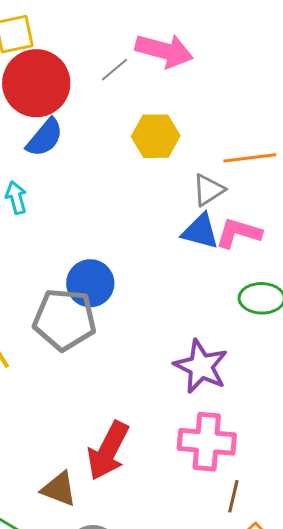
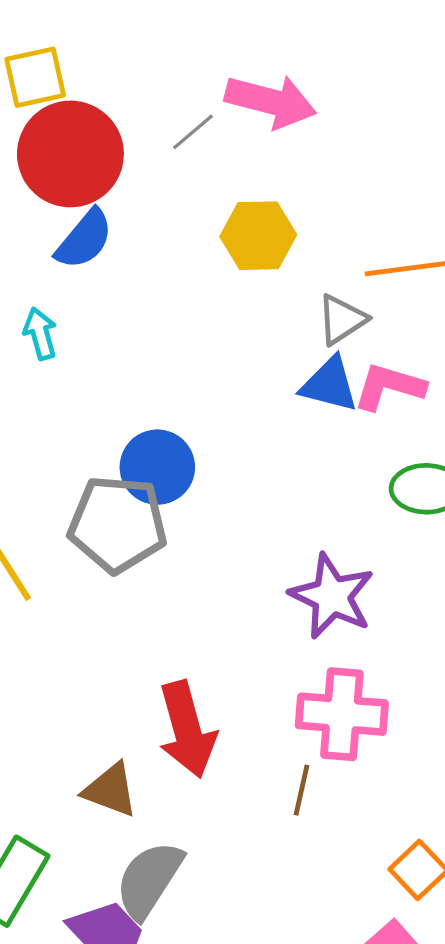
red arrow: (108, 451) -> (187, 729), turned -42
brown line: (233, 496) -> (302, 790), moved

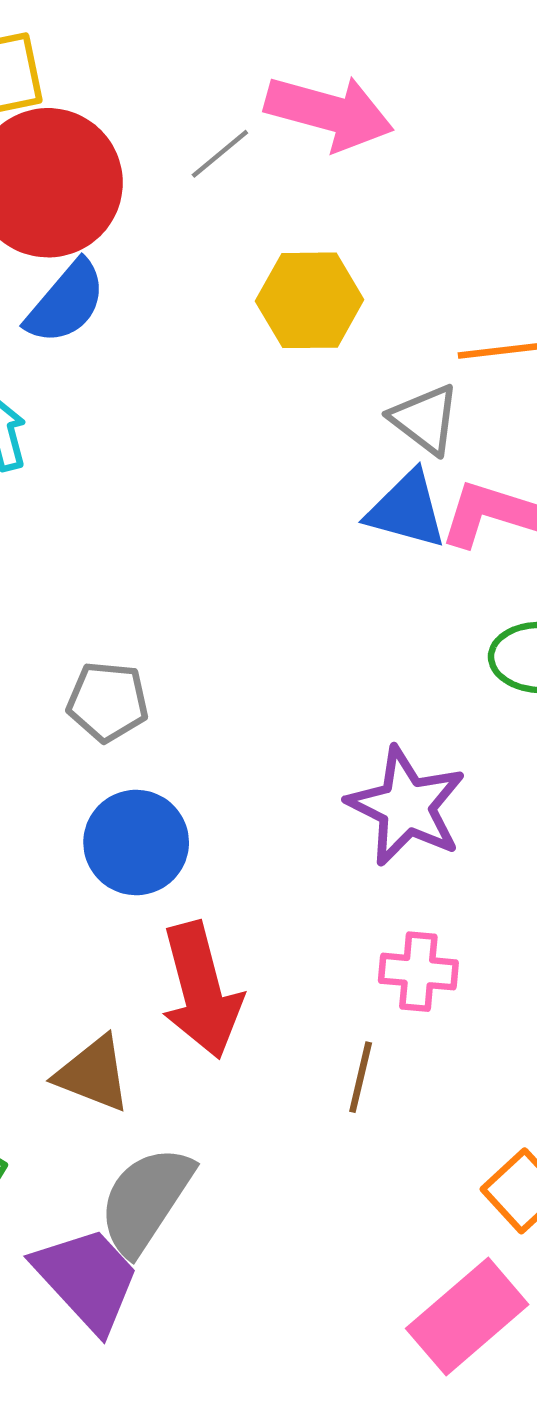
gray triangle: (342, 320) -> (425, 419), turned -50
blue circle: (157, 467) -> (136, 842), moved
gray pentagon: (118, 524) -> (108, 702), size x0.6
pink cross: (342, 714) -> (418, 972), size x0.6

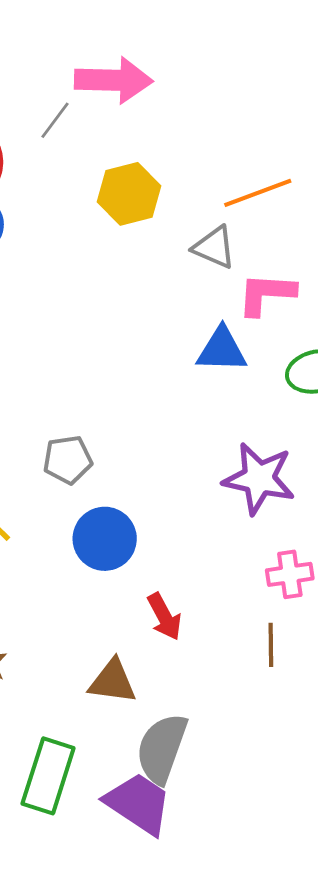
blue triangle: (407, 510) -> (222, 350), moved
red arrow: (201, 990) -> (164, 617), size x0.6

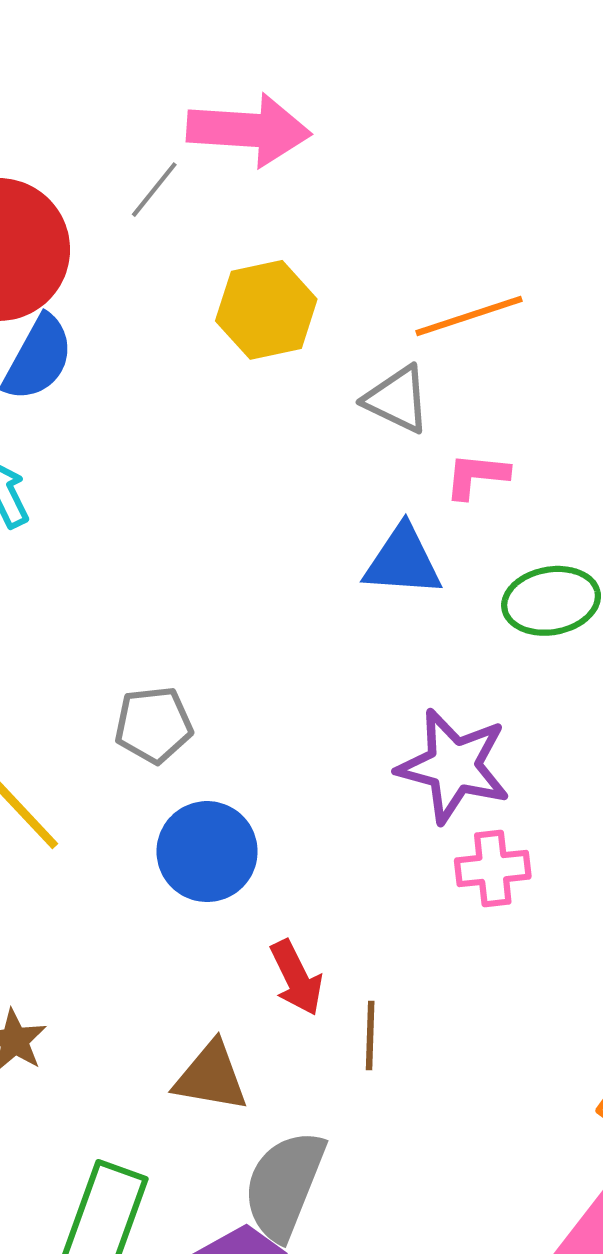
pink L-shape: (266, 294) -> (477, 476), size x0.7
pink cross: (290, 574) -> (493, 868), moved
brown line: (271, 645) -> (370, 1036), moved

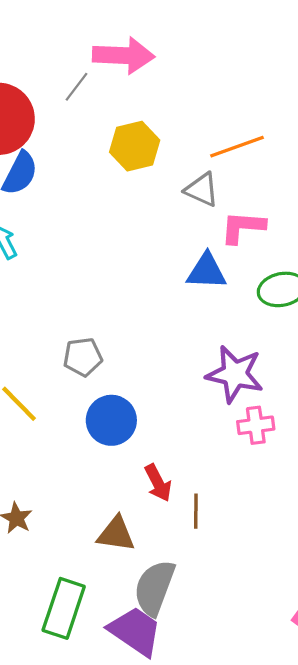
pink L-shape: (477, 476) -> (243, 227), size x1.4

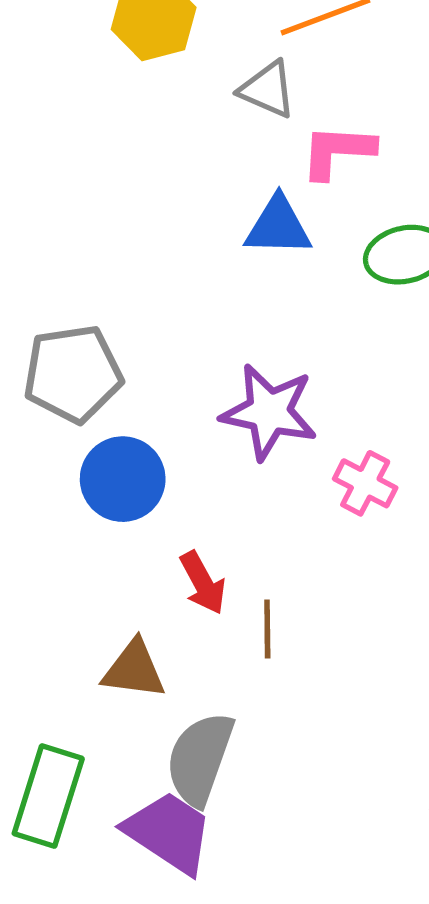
gray pentagon: (83, 357) -> (73, 374), size x1.5
purple star: (235, 374) -> (269, 412), moved
pink cross: (256, 425) -> (365, 483), turned 36

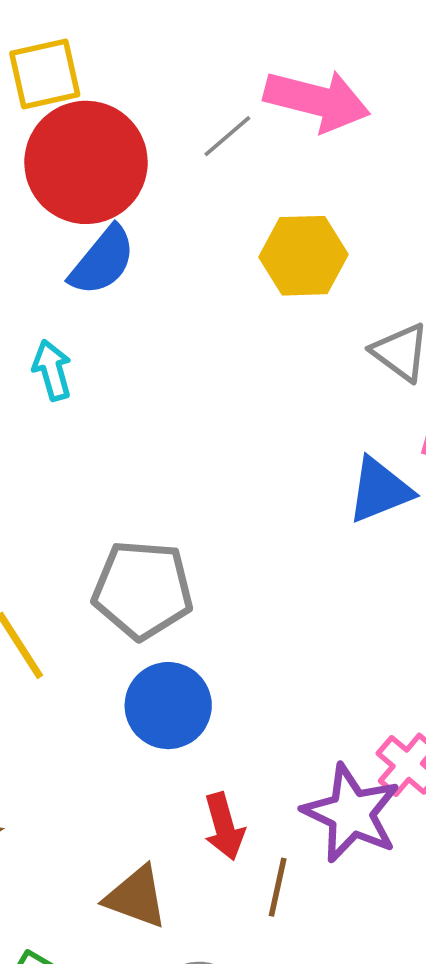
blue triangle: (278, 226) -> (380, 490), turned -36
purple star: (269, 412) -> (351, 813), moved

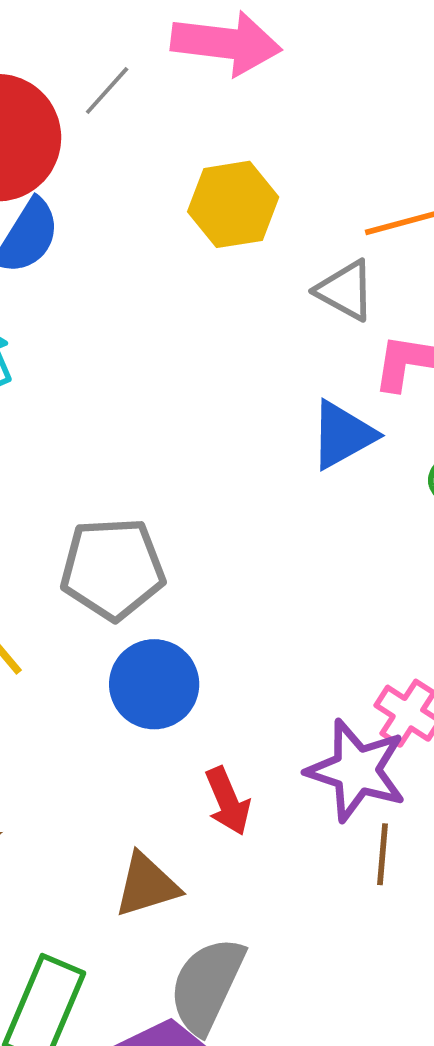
gray line: (227, 136) -> (107, 91), moved
brown line: (278, 887) -> (383, 854), moved
brown triangle: (136, 897) -> (147, 885), turned -30

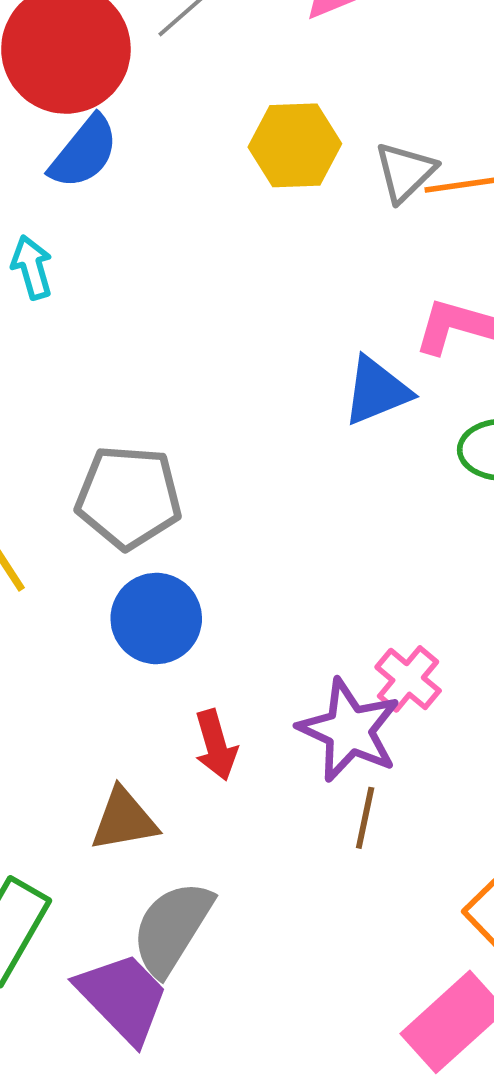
gray triangle: (345, 290) -> (405, 172), moved, turned 40

